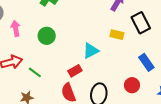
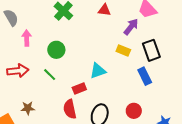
yellow rectangle: (117, 35) -> (123, 51), moved
blue rectangle: (146, 62) -> (145, 76), moved
green line: (35, 72) -> (50, 75), moved

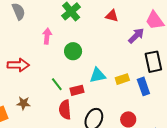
pink arrow: (27, 38) -> (47, 36), moved
green circle: (56, 50) -> (73, 51), moved
yellow rectangle: (123, 51) -> (122, 79), moved, turned -48
green line: (50, 75) -> (57, 84), moved

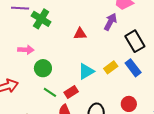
red triangle: (112, 16) -> (80, 34), moved
pink arrow: (47, 36) -> (26, 50), turned 105
green circle: (73, 51) -> (43, 68), moved

